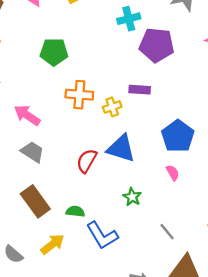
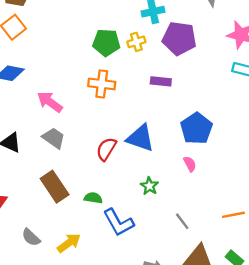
green pentagon: (54, 52) -> (106, 43), moved
yellow cross: (112, 107) -> (136, 42), moved
yellow arrow: (52, 244) -> (69, 243), moved

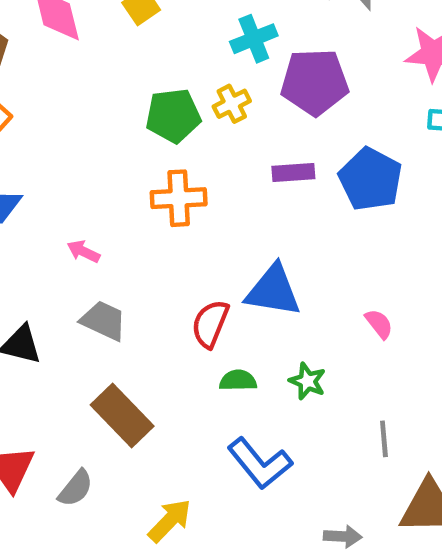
pink arrow: (50, 102) -> (83, 251), size x0.6
blue pentagon: (196, 128) -> (371, 179), moved
green semicircle: (93, 198) -> (238, 380), moved
gray line: (182, 221) -> (384, 439), turned 42
gray semicircle: (31, 237) -> (76, 488), moved, turned -84

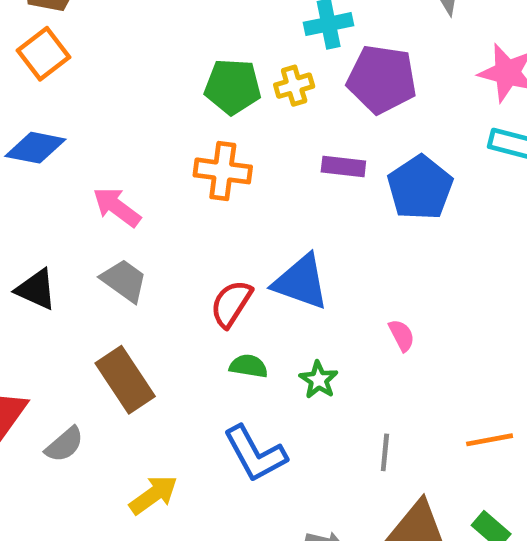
pink arrow: (83, 251) -> (117, 207), size x1.5

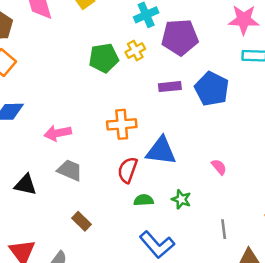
orange cross: (223, 171) -> (122, 124), moved
pink arrow: (117, 207) -> (58, 133), turned -35
brown rectangle: (125, 380) -> (82, 221), size x0.6

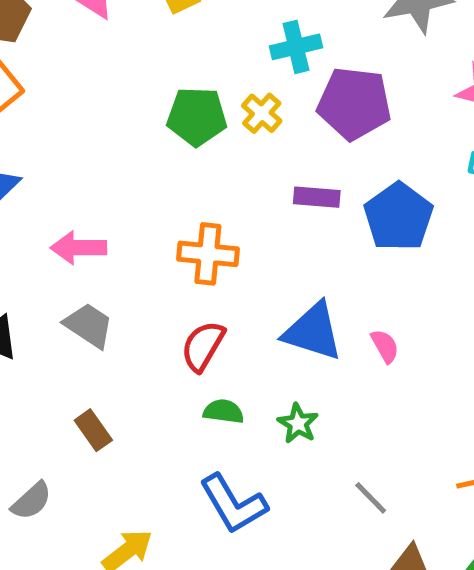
yellow cross: (135, 50) -> (262, 113), turned -30
blue triangle: (161, 151) -> (313, 332), moved
pink semicircle: (219, 167) -> (385, 346), moved
gray line: (224, 229) -> (371, 498), turned -48

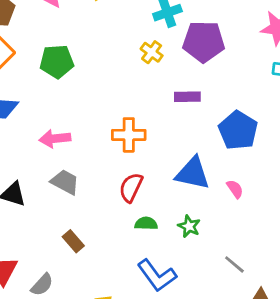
green pentagon: (197, 116) -> (57, 62), moved
blue pentagon: (398, 217) -> (238, 130), moved
pink semicircle: (385, 346) -> (235, 189), moved

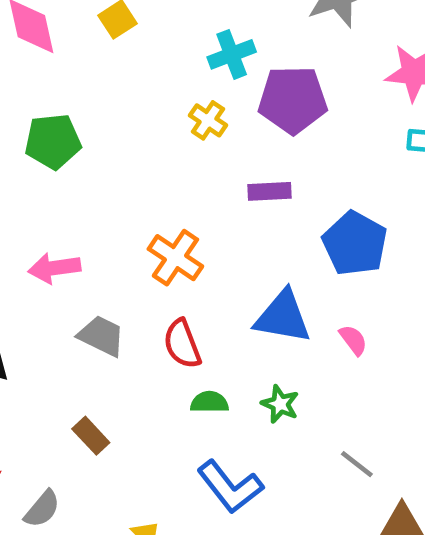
orange cross: (129, 135) -> (175, 258), turned 36
gray trapezoid: (65, 182) -> (101, 336), moved
red semicircle: (131, 187) -> (182, 344), turned -44

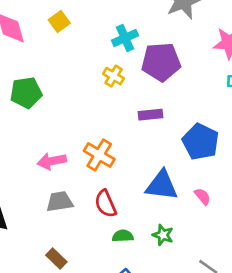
pink arrow: (54, 268) -> (52, 161), moved
gray trapezoid: (101, 336) -> (60, 202), turned -32

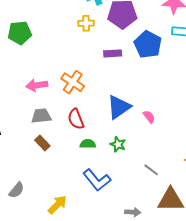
yellow cross: (114, 76) -> (86, 23), turned -35
blue pentagon: (201, 142) -> (148, 44), moved
blue triangle: (162, 185) -> (119, 107), turned -44
brown rectangle: (56, 259) -> (42, 143), moved

